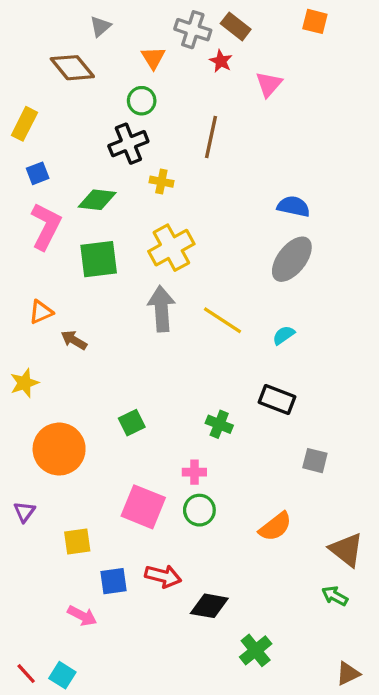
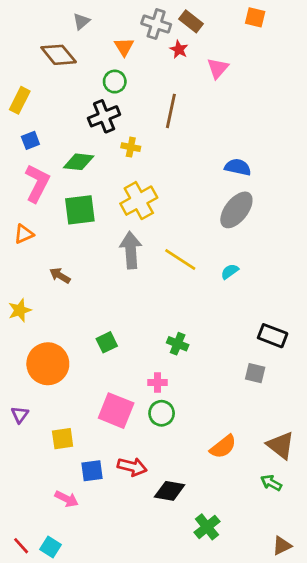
orange triangle: (41, 312) -> (24, 234), moved
black rectangle: (277, 400) -> (273, 336), moved
orange semicircle: (275, 527) -> (223, 447), moved

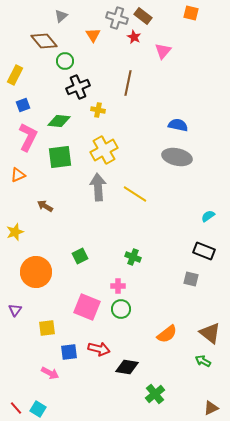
green circle: (115, 82) -> (65, 61), moved
gray ellipse: (236, 210) -> (177, 157), turned 64
cyan semicircle: (230, 271) -> (208, 216), moved

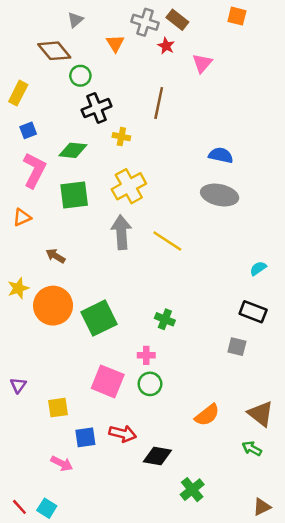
green square: (80, 256) -> (99, 318), size x1.8
orange circle: (36, 272) -> (53, 306), moved

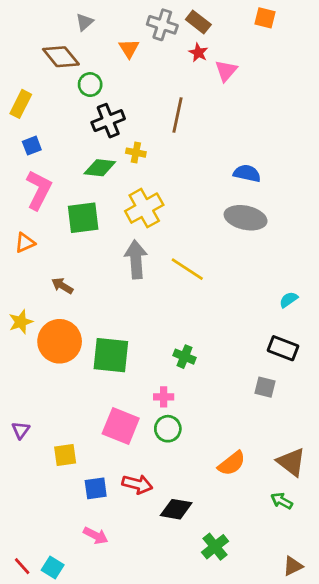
red star: (166, 46) -> (198, 53), moved
green diamond: (73, 150) -> (100, 168), moved
green square: (99, 318) -> (111, 355), turned 32
pink arrow: (62, 463) -> (96, 536), moved

